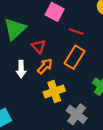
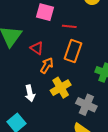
white arrow: (21, 69) -> (30, 93), moved

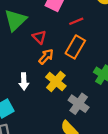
red line: (69, 26) -> (76, 21), turned -40
yellow cross: (61, 88) -> (56, 82), turned -30

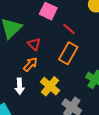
red line: (76, 21) -> (69, 29), turned 64
orange arrow: (46, 57) -> (30, 64), moved

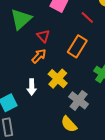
red line: (69, 29) -> (87, 18), moved
white arrow: (20, 86) -> (32, 87), moved

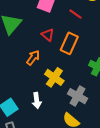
red triangle: (43, 36) -> (48, 35), moved
white arrow: (32, 87) -> (37, 101), moved

